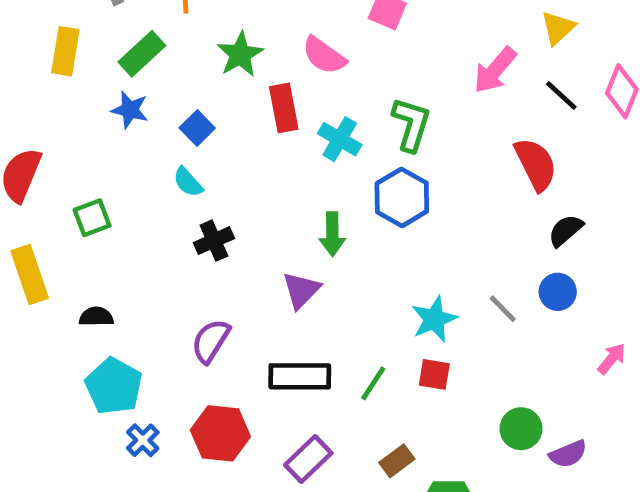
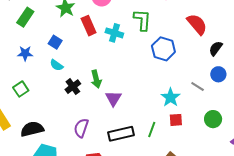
blue star: (130, 110) -> (25, 53), moved
blue hexagon: (402, 197) -> (163, 49), moved
green arrow: (332, 234) -> (96, 79), moved
black semicircle: (96, 317) -> (32, 129), size x1.6
green circle: (521, 429) -> (213, 119), moved

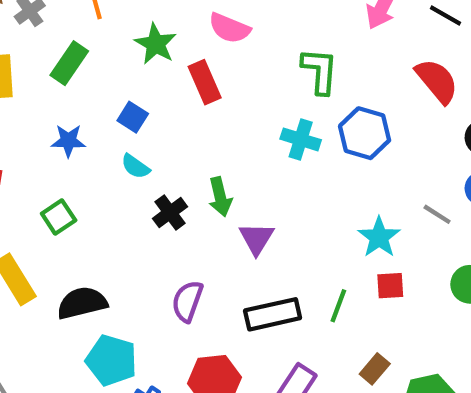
cyan cross: (114, 33) -> (301, 139), moved

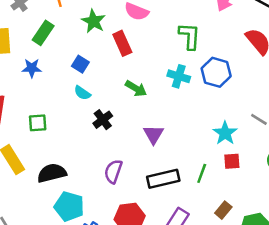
blue star: (68, 141) -> (32, 68), moved
green arrow: (220, 197) -> (136, 88), moved, turned -45
green square: (59, 217) -> (38, 123), turned 30

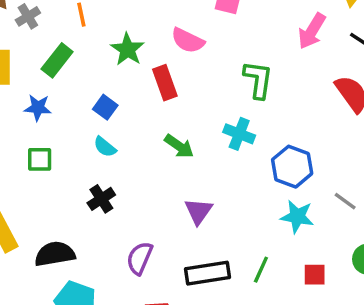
blue hexagon: (216, 72) -> (292, 167), moved
black cross: (103, 120) -> (101, 199), moved
green square: (38, 123) -> (40, 159), moved
cyan star: (225, 133) -> (297, 217), turned -30
red square: (232, 161) -> (315, 275), moved

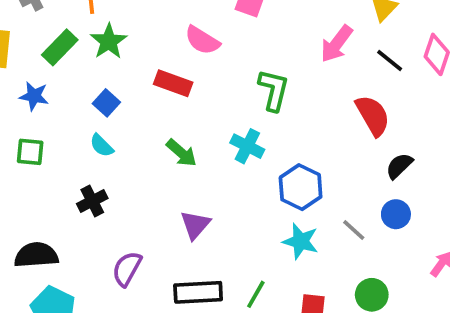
green star: (127, 49) -> (109, 41), moved
red rectangle: (165, 83) -> (173, 83), turned -56

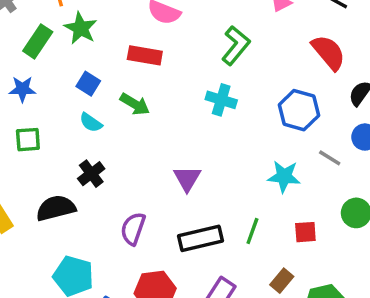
green L-shape: (274, 90) -> (236, 45), turned 36
green arrow: (181, 153) -> (135, 104), moved
blue hexagon: (301, 187) -> (299, 110), moved
black semicircle: (36, 255) -> (56, 208), moved

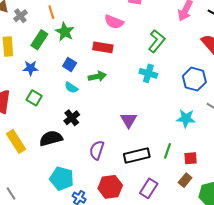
green arrow: (135, 104) -> (97, 76), turned -42
green square: (28, 140) -> (34, 98), turned 35
red square: (305, 232) -> (191, 158), moved

